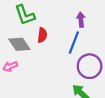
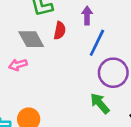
purple arrow: (81, 20) -> (87, 16), moved

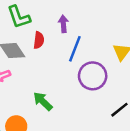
green arrow: (100, 103) -> (43, 101), moved

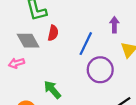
purple arrow: (63, 24) -> (114, 25), moved

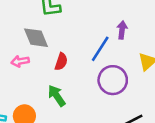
purple arrow: (114, 25) -> (122, 30), moved
red semicircle: (53, 33) -> (61, 62), moved

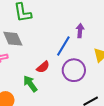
red semicircle: (61, 62) -> (43, 67), moved, turned 32

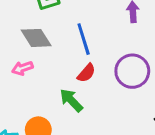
blue line: (63, 46) -> (84, 39), moved, turned -40

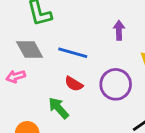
blue line: (84, 39) -> (73, 53), turned -60
red semicircle: (86, 73) -> (74, 84), turned 78

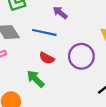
purple arrow: (119, 30) -> (60, 13), moved, turned -48

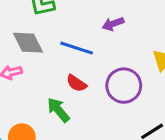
purple arrow: (60, 13) -> (113, 24), moved, turned -64

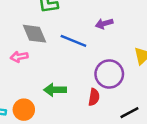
red semicircle: (76, 83) -> (94, 97), moved, turned -119
green arrow: (58, 110) -> (55, 90), turned -55

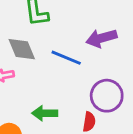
purple arrow: (104, 24) -> (101, 38), size x1.5

